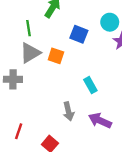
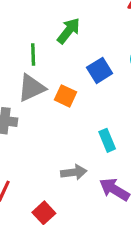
blue square: (79, 34) -> (100, 70), turned 30
gray arrow: (68, 111) -> (74, 172), turned -90

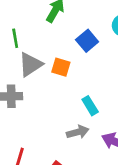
green line: (33, 54) -> (15, 38), moved
cyan rectangle: (107, 140) -> (90, 106), moved

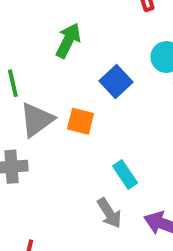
gray arrow: (78, 132) -> (109, 213), turned 75

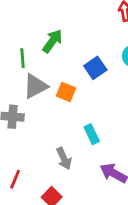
green arrow: (68, 40) -> (52, 41), moved
gray arrow: (109, 213) -> (64, 158), moved

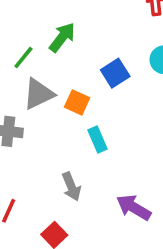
green line: (22, 58) -> (23, 57), turned 42
cyan rectangle: (92, 134) -> (97, 139), moved

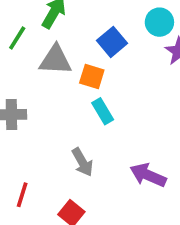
gray triangle: (38, 94) -> (55, 60), moved, turned 36
orange square: (77, 102) -> (92, 77), moved

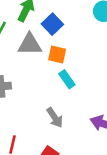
blue square: (112, 42) -> (52, 24), moved

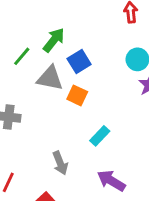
cyan rectangle: (67, 79) -> (100, 136), moved, turned 66

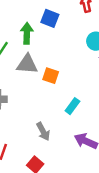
green arrow: (54, 40) -> (27, 33), turned -30
blue square: (79, 61) -> (50, 18), moved, turned -30

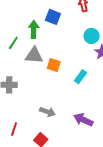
cyan rectangle: (72, 106) -> (80, 77), moved
gray arrow: (43, 131) -> (48, 112), turned -42

